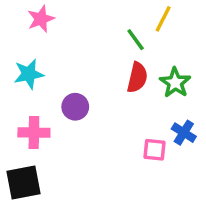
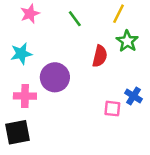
green line: (136, 40) -> (75, 19), moved
green star: (175, 83) -> (127, 41), moved
purple circle: (75, 107) -> (55, 77), size x1.5

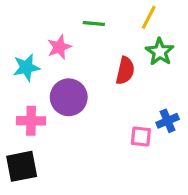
pink star: (30, 14) -> (59, 47), moved
green line: (75, 19) -> (94, 24), turned -49
blue cross: (134, 96) -> (168, 121), turned 35

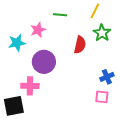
pink cross: (31, 121) -> (30, 86), moved
pink square: (141, 136) -> (102, 97), moved

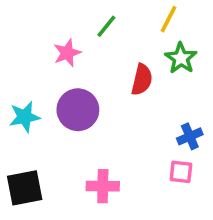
green line: (60, 15) -> (106, 26), turned -56
cyan star: (17, 43) -> (25, 117), moved
pink cross: (30, 86) -> (103, 186), moved

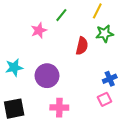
green star: (181, 58) -> (105, 34), turned 30
purple circle: (78, 110) -> (47, 76), moved
pink square: (181, 172) -> (105, 99), turned -32

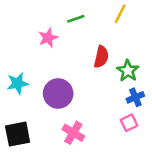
green line: (61, 15) -> (76, 19), turned 32
green star: (105, 34) -> (128, 71), moved, turned -30
pink cross: (59, 108) -> (73, 133), turned 30

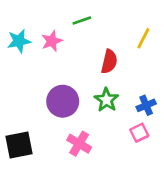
yellow line: (120, 14) -> (143, 38), moved
green star: (128, 71) -> (106, 100), moved
cyan star: (18, 83) -> (19, 41), moved

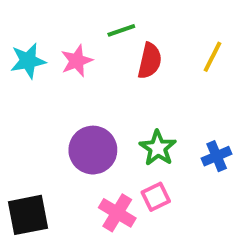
red semicircle: (109, 62) -> (150, 61), moved
pink square: (139, 133) -> (156, 197), moved

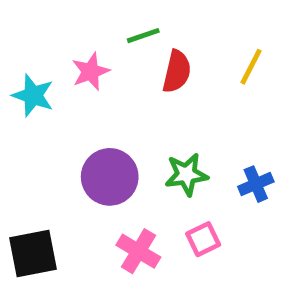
cyan star: (28, 61) -> (33, 95), moved, turned 30
green star: (158, 148) -> (186, 174), turned 30
pink square: (156, 197) -> (203, 239), moved

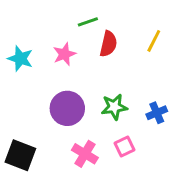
pink star: (91, 71) -> (64, 54), moved
black square: (33, 254) -> (20, 155), turned 32

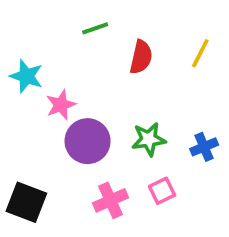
green line: (88, 22) -> (95, 28), moved
pink star: (64, 54) -> (61, 105), moved
pink cross: (85, 154) -> (110, 200), turned 35

